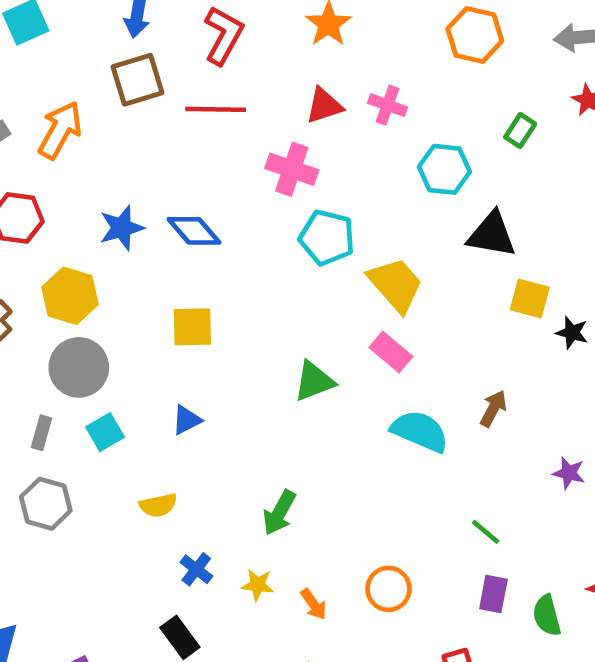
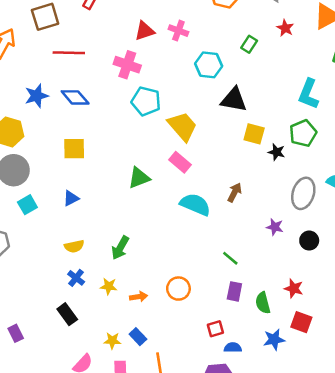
red line: (216, 109) -> (69, 53), moved
yellow semicircle: (158, 505) -> (74, 246), moved
orange arrow: (314, 604) -> (139, 297), turned -63

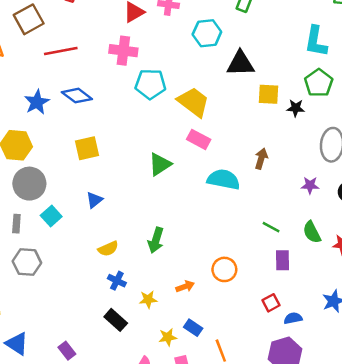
yellow star: (109, 286) -> (148, 299), moved
green semicircle: (263, 303) -> (312, 232), moved

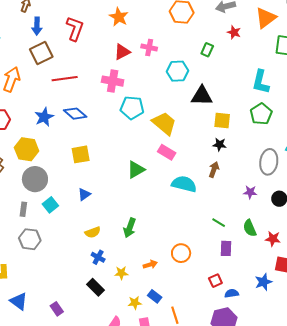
black star: (296, 108) -> (220, 145), moved

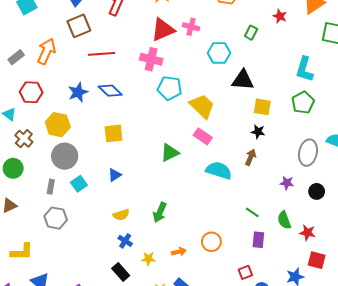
red triangle: (122, 52) -> (163, 30), size x1.4

